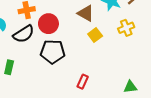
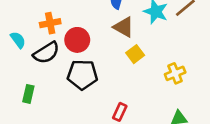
yellow cross: (126, 28) -> (175, 73), moved

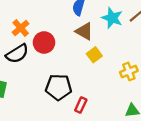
orange cross: (50, 23) -> (21, 28), turned -30
black pentagon: (82, 75) -> (59, 87), moved

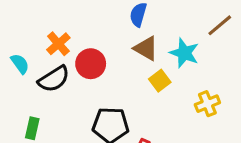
cyan star: (112, 18) -> (184, 53), moved

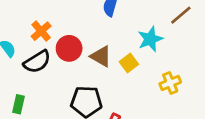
brown triangle: (146, 48) -> (101, 56), moved
cyan star: (184, 53) -> (150, 39), turned 30

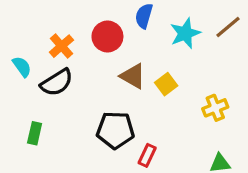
cyan star: (150, 39) -> (185, 33), moved
red circle: (69, 48) -> (107, 37), moved

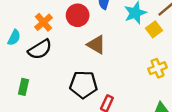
cyan semicircle: (22, 67) -> (14, 38), turned 63
yellow square: (166, 84) -> (154, 29), moved

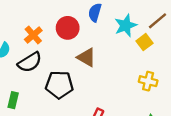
yellow cross: (157, 68) -> (148, 81), turned 36
black pentagon: (83, 85) -> (59, 85), moved

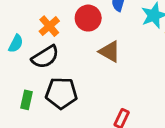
black pentagon: (59, 85) -> (61, 93), moved

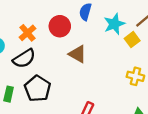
black pentagon: (61, 93) -> (38, 89), turned 30

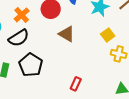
yellow square: (132, 40) -> (108, 35), moved

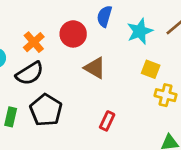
yellow square: (108, 35) -> (151, 69), turned -32
red rectangle: (76, 84) -> (107, 121), moved

